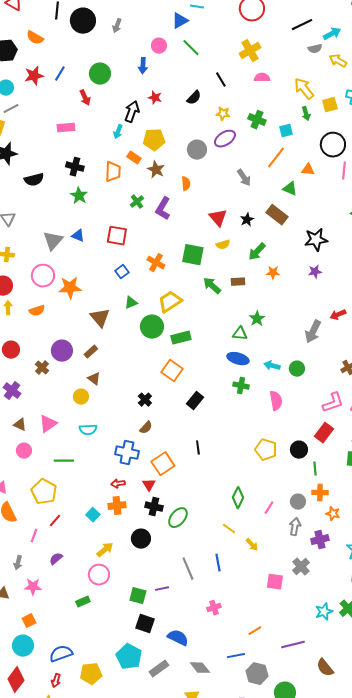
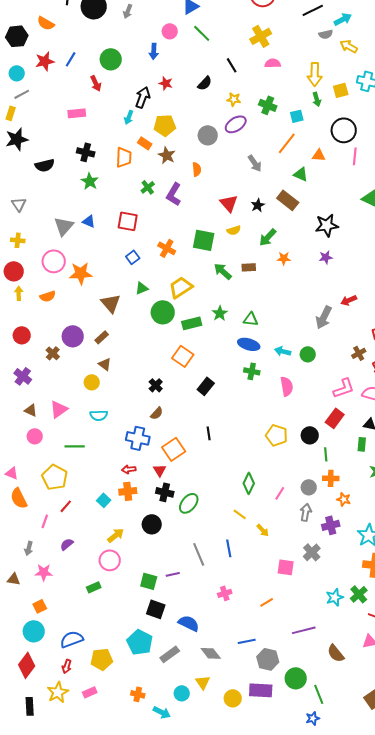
yellow arrow: (304, 89) -> (315, 74), turned -140
green star: (257, 319) -> (220, 313), moved
orange line: (255, 631) -> (267, 602), moved

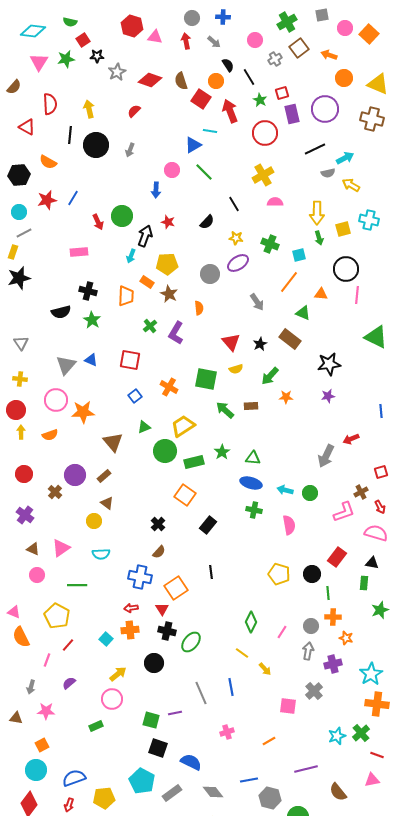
green circle: (111, 59) -> (122, 216), moved
black semicircle: (45, 165) -> (61, 312), moved
pink L-shape: (344, 388) -> (344, 512), moved

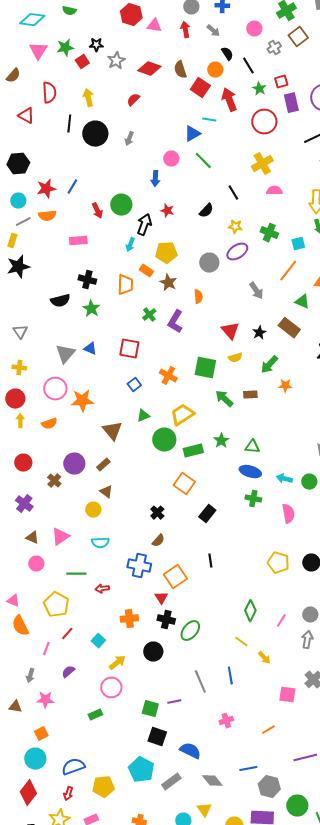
red square: (83, 40) -> (82, 62), moved
orange semicircle: (48, 162) -> (47, 216), moved, turned -36
red arrow: (131, 608) -> (102, 589), moved
cyan square: (106, 639) -> (98, 641), moved

